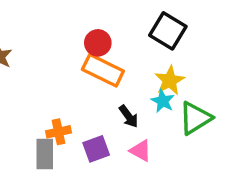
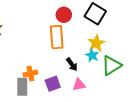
red circle: (98, 43) -> (64, 15), moved
orange rectangle: (103, 70) -> (57, 37), turned 60
pink triangle: (141, 151) -> (79, 85), turned -40

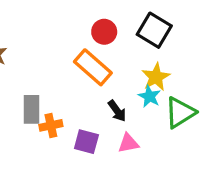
orange rectangle: (57, 37) -> (93, 67), turned -45
purple square: (53, 84) -> (86, 142), turned 35
gray rectangle: (22, 87) -> (31, 109), moved

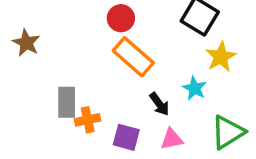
red circle: (104, 32) -> (121, 18), moved
yellow star: (156, 77) -> (221, 57), moved
green triangle: (180, 113) -> (228, 132), moved

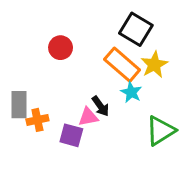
red circle: (121, 18) -> (61, 48), moved
orange rectangle: (133, 57) -> (122, 65), moved
pink triangle: (172, 139) -> (88, 117), moved

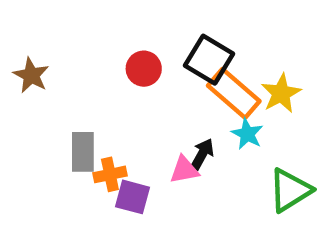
black square: (136, 29) -> (209, 60), moved
black arrow: (100, 106) -> (202, 154), turned -115
purple square: (71, 135) -> (132, 197), moved

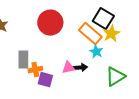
black square: (209, 60) -> (103, 19), moved
red circle: (144, 69) -> (50, 23), size x1.6
black arrow: (202, 154) -> (80, 68), moved, turned 56

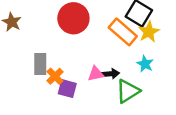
cyan star: (96, 52) -> (145, 64), moved
orange cross: (35, 70) -> (55, 76), turned -32
green triangle: (115, 77) -> (128, 91), moved

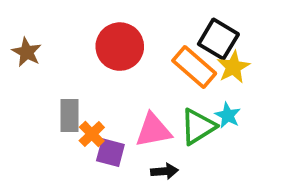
pink triangle: (96, 74) -> (153, 130), size x1.5
black arrow: (110, 74) -> (164, 171), moved
green triangle: (128, 91) -> (198, 127), moved

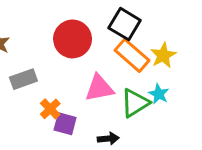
black square: (218, 39) -> (125, 24), moved
gray rectangle: (70, 115) -> (23, 79), moved, turned 70
pink triangle: (153, 130) -> (99, 88), moved

